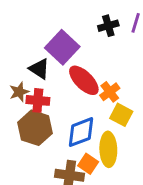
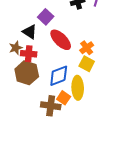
purple square: (62, 47) -> (46, 17), size x0.7
orange cross: (110, 92) -> (87, 48), moved

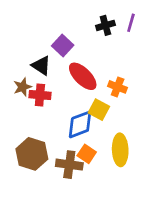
orange cross: (87, 48) -> (118, 87), turned -32
yellow square: (87, 64) -> (99, 110), moved
brown hexagon: (27, 73) -> (32, 154), moved
yellow ellipse: (78, 88) -> (120, 150), moved

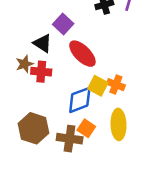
orange cross: (118, 87) -> (116, 85), moved

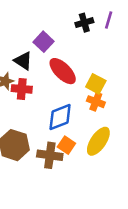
yellow square: (98, 86) -> (96, 84), moved
yellow ellipse: (118, 124) -> (98, 141), turned 36

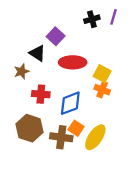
red ellipse: (63, 71) -> (73, 62), turned -45
red cross: (22, 89) -> (41, 94), moved
yellow ellipse: (98, 141) -> (95, 137), moved

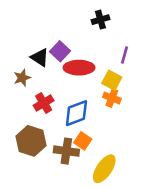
purple line: (113, 17) -> (124, 55), moved
purple square: (56, 36) -> (60, 51), moved
red cross: (41, 94) -> (44, 103), turned -36
yellow ellipse: (95, 137) -> (104, 169), moved

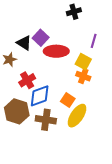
blue diamond: (76, 113) -> (40, 96), moved
orange square: (83, 141) -> (68, 100), moved
yellow ellipse: (104, 169) -> (77, 116), moved

